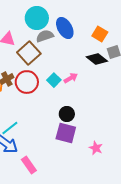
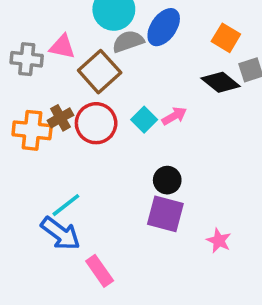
blue ellipse: (65, 28) -> (164, 27), turned 65

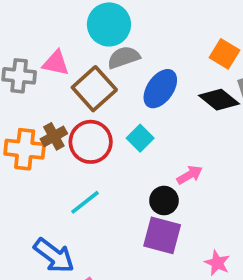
blue ellipse: (164, 27) -> (160, 89), moved
pink arrow: (174, 116) -> (190, 175), moved
cyan line: (66, 205) -> (85, 202), moved

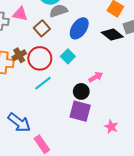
brown square: (94, 89) -> (42, 28), size x0.7
cyan line: (85, 202) -> (43, 83), moved

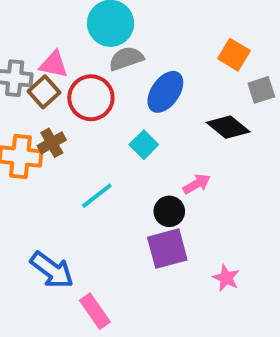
brown square: (42, 28) -> (44, 92), moved
black diamond: (112, 35) -> (228, 127), moved
red circle: (40, 58) -> (91, 98), moved
purple square: (80, 111) -> (167, 249), turned -30

